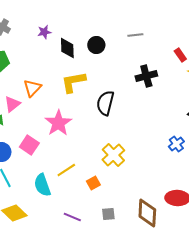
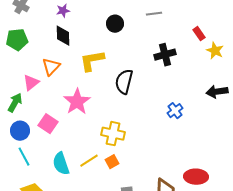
black diamond: (67, 48) -> (63, 36), moved
blue cross: (176, 144) -> (175, 111), moved
yellow cross: (113, 155) -> (113, 134), moved, turned -35
yellow line: (66, 170) -> (89, 161), moved

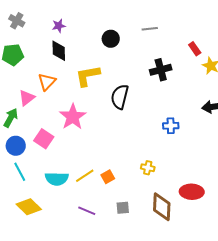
blue cross: (175, 111) -> (171, 126), turned 35
yellow cross: (113, 134) -> (148, 168), moved, size x0.6
cyan semicircle: (61, 164) -> (57, 179), turned -70

